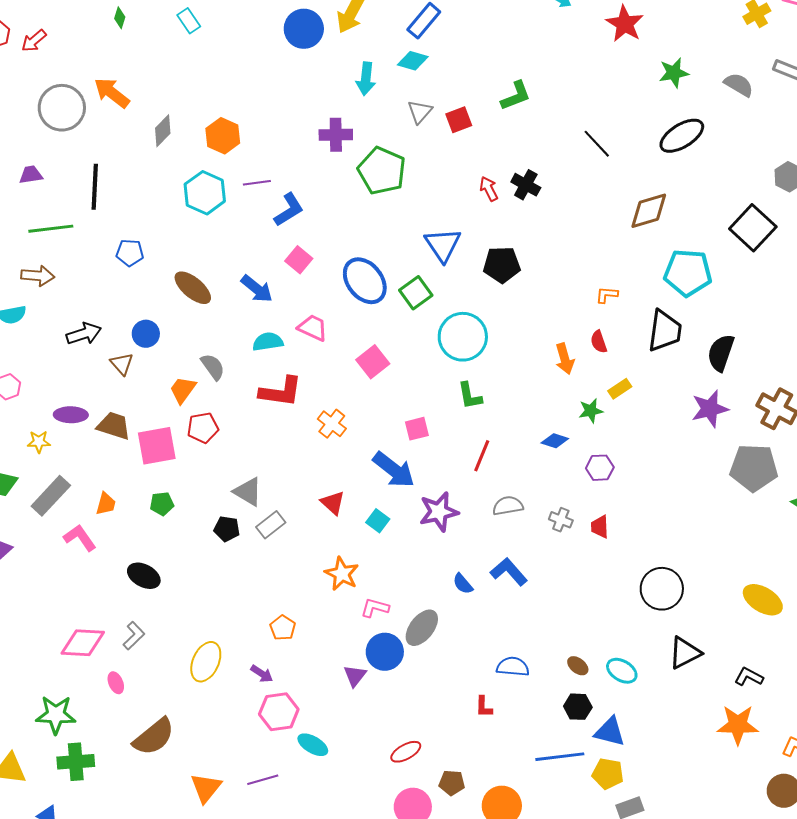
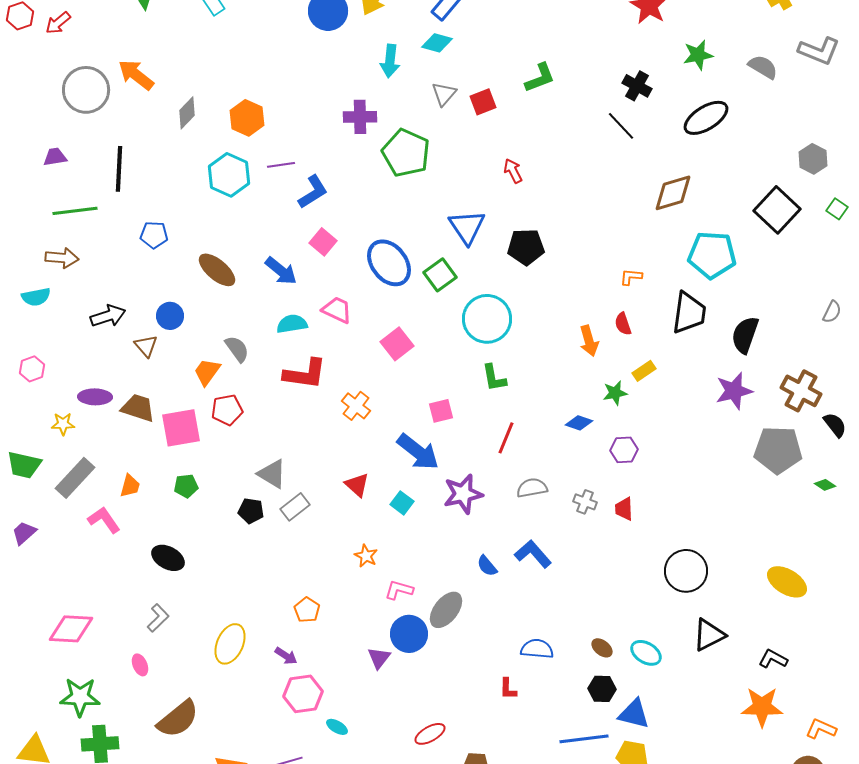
black cross: (526, 185) -> (637, 86), moved
orange star: (342, 574) -> (366, 556), size x0.7
pink diamond: (83, 643) -> (71, 629), moved
cyan ellipse: (313, 745) -> (337, 727), size x0.7

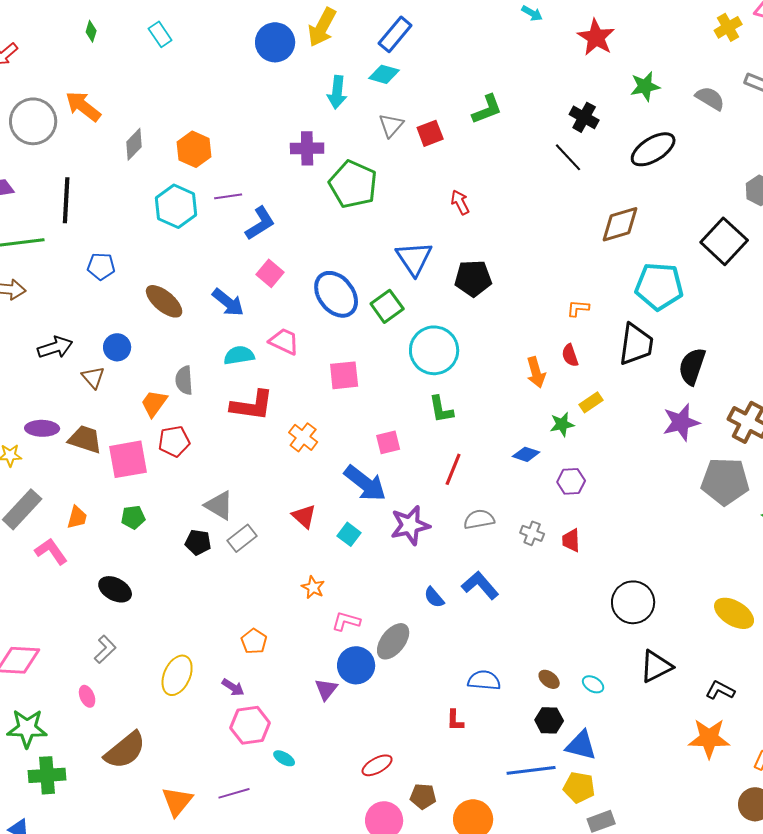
pink square: (397, 344) -> (344, 375), turned 32
gray semicircle: (237, 349) -> (184, 380), turned -148
cyan ellipse: (646, 653) -> (593, 684), size x0.7

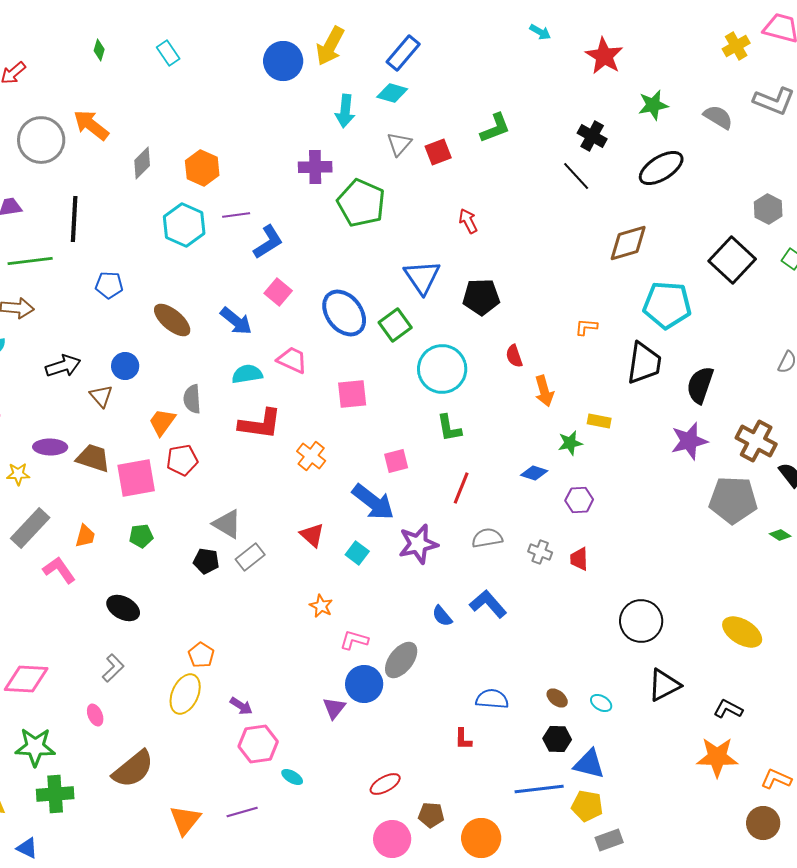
red semicircle: (570, 355) -> (514, 356), moved
yellow rectangle: (591, 402) -> (599, 421), turned 45
orange pentagon: (254, 641) -> (201, 655), moved

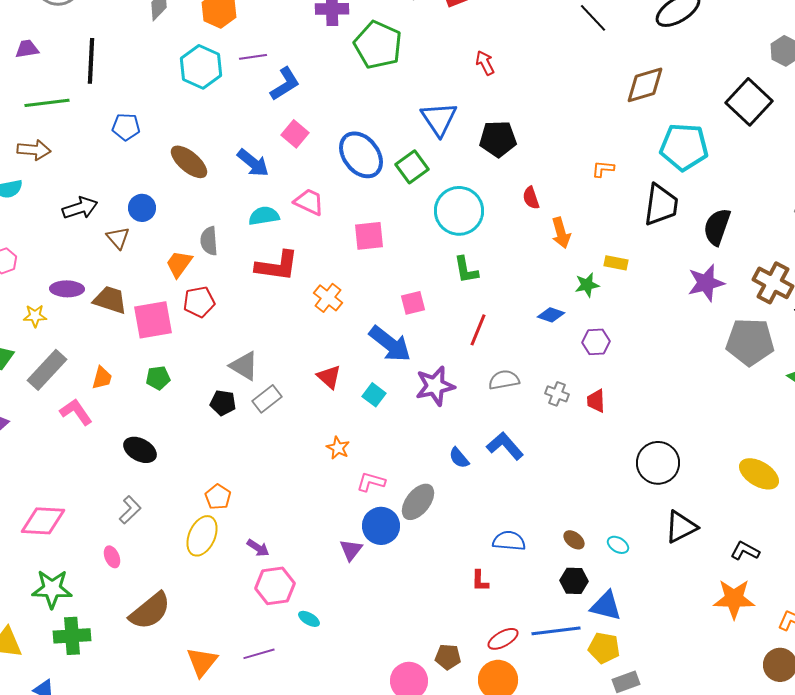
red ellipse: (385, 784) -> (503, 639), moved

